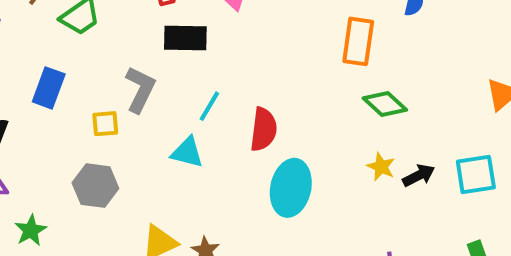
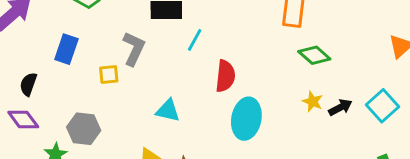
cyan line: (209, 106) -> (195, 40), moved
cyan triangle: (187, 152) -> (168, 111), moved
cyan square: (476, 175) -> (382, 106), turned -32
gray hexagon: (95, 186) -> (84, 129), moved

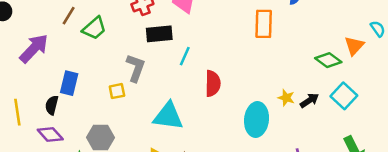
blue rectangle: (66, 49) -> (69, 83), moved
green diamond: (314, 55) -> (328, 60), moved
cyan triangle: (168, 111) -> (168, 116), size x1.5
cyan ellipse: (246, 119) -> (257, 120), moved

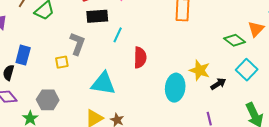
yellow star: (286, 98) -> (200, 70), size x1.5
black arrow: (309, 100) -> (218, 84), moved

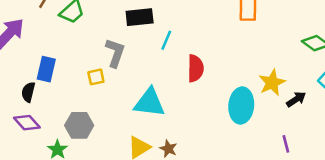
yellow star: (200, 70) -> (272, 83), turned 30

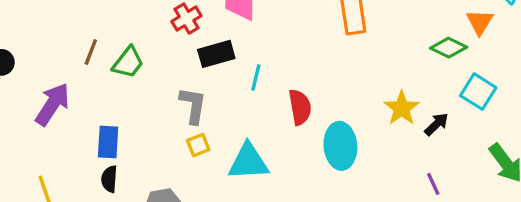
yellow square: (96, 77) -> (198, 145), moved
black semicircle: (28, 92) -> (109, 179), moved
cyan ellipse: (241, 105) -> (340, 146), moved

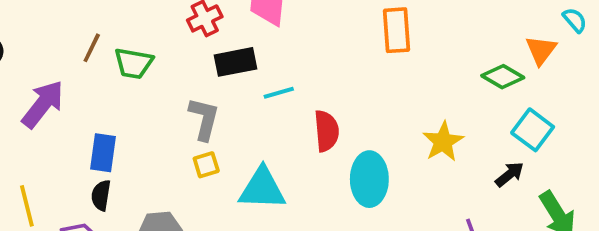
green trapezoid: (128, 62) -> (134, 63), turned 57
cyan line: (256, 78) -> (279, 93), turned 56
black arrow: (436, 124) -> (510, 174), moved

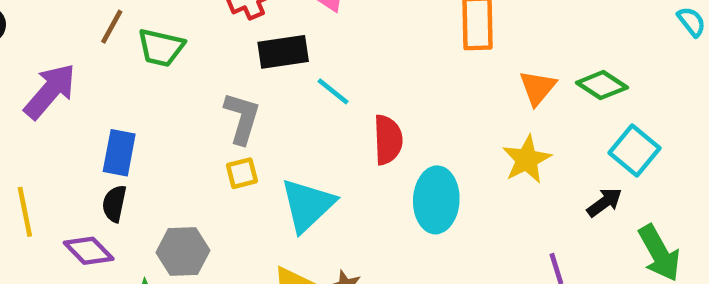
orange triangle: (541, 50) -> (538, 88), moved
cyan line: (279, 93) -> (333, 91), turned 52
cyan triangle: (262, 189) -> (308, 205), turned -48

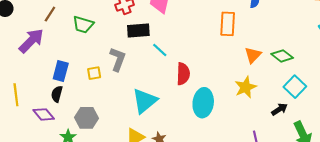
brown line: (112, 27) -> (50, 14), moved
yellow square: (242, 173) -> (94, 73), moved

